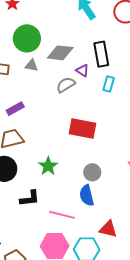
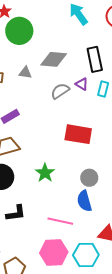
green circle: (27, 38) -> (19, 31), moved
purple triangle: (82, 70) -> (82, 84), moved
black L-shape: (30, 198) -> (16, 213), moved

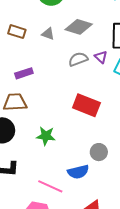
green star: (45, 173) -> (46, 136), turned 30
gray circle: (89, 178) -> (99, 152), moved
blue semicircle: (84, 201) -> (78, 172), turned -100

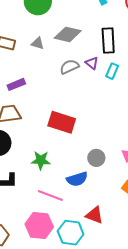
red rectangle: (86, 105) -> (62, 122), moved
green star: (46, 136) -> (41, 160), moved

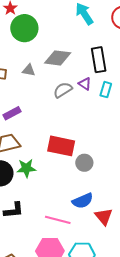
gray circle: (96, 158) -> (84, 163), moved
green star: (41, 160) -> (26, 168), moved
red triangle: (95, 215) -> (104, 217), moved, turned 36

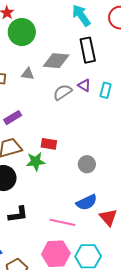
black rectangle: (99, 60) -> (88, 50), moved
red rectangle: (61, 146) -> (49, 144), moved, size x0.6
green star: (26, 168) -> (36, 162), moved

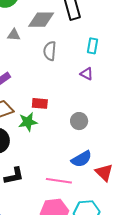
purple triangle: (84, 85) -> (87, 74), moved
gray semicircle: (63, 92) -> (50, 51), turned -48

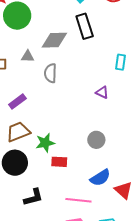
cyan rectangle: (93, 46) -> (121, 62), moved
gray semicircle: (50, 51) -> (50, 73), moved
red rectangle: (40, 103) -> (59, 162), moved

